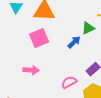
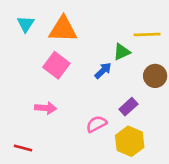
pink square: (39, 38) -> (56, 65), turned -30

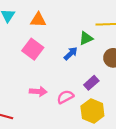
orange triangle: (63, 29) -> (38, 20), size x0.7
pink arrow: (46, 108) -> (38, 91), moved

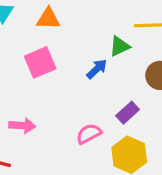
pink square: (33, 49) -> (40, 62), turned 30
pink arrow: (38, 91) -> (22, 126), moved

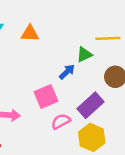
pink square: (40, 62) -> (46, 97), moved
purple rectangle: (128, 113) -> (91, 105), size x1.5

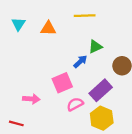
yellow line: (108, 38) -> (85, 16), moved

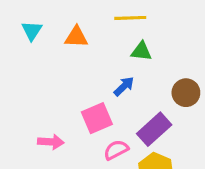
green triangle: (95, 47) -> (141, 51), moved, turned 32

